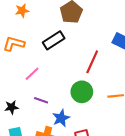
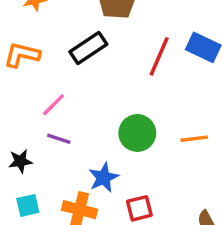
red line: (92, 62) -> (159, 56), moved
purple line: (41, 100) -> (59, 139), moved

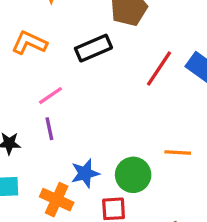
green circle: (137, 133) -> (133, 175), moved
purple line: (59, 139) -> (49, 129), turned 50

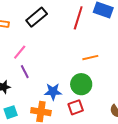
orange line: (178, 152) -> (90, 58), moved
blue star: (85, 173) -> (53, 92), turned 30

